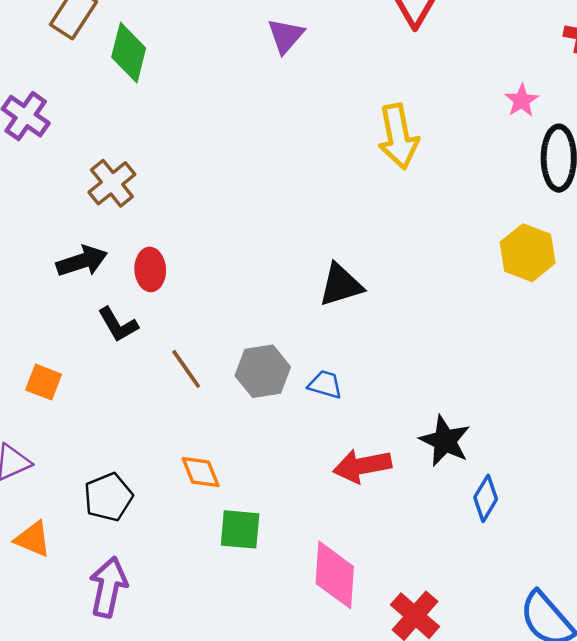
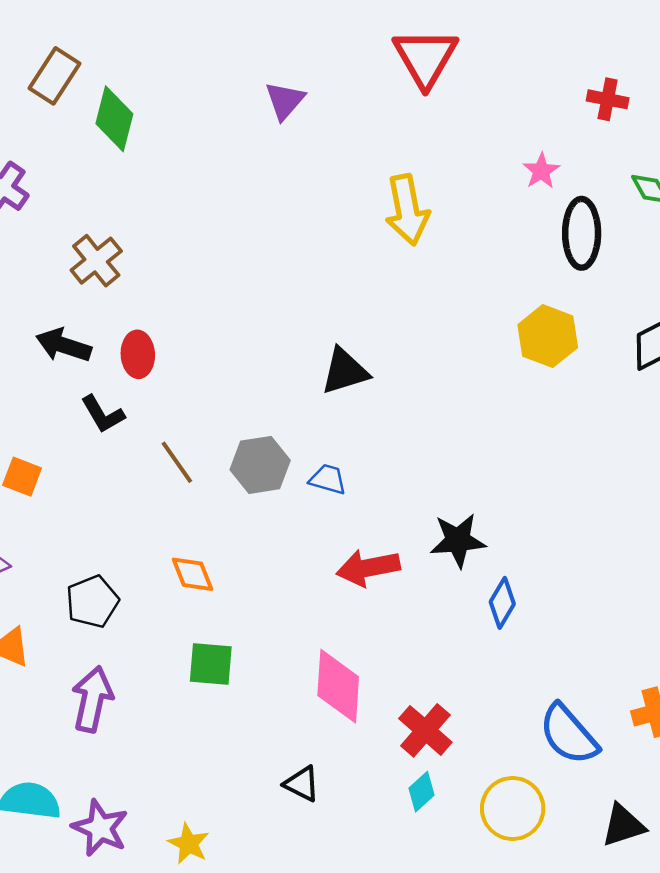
black arrow: (82, 261) -> (64, 345), turned -144
black star: (445, 441) -> (458, 540), turned -30
green square: (240, 529) -> (211, 664), moved

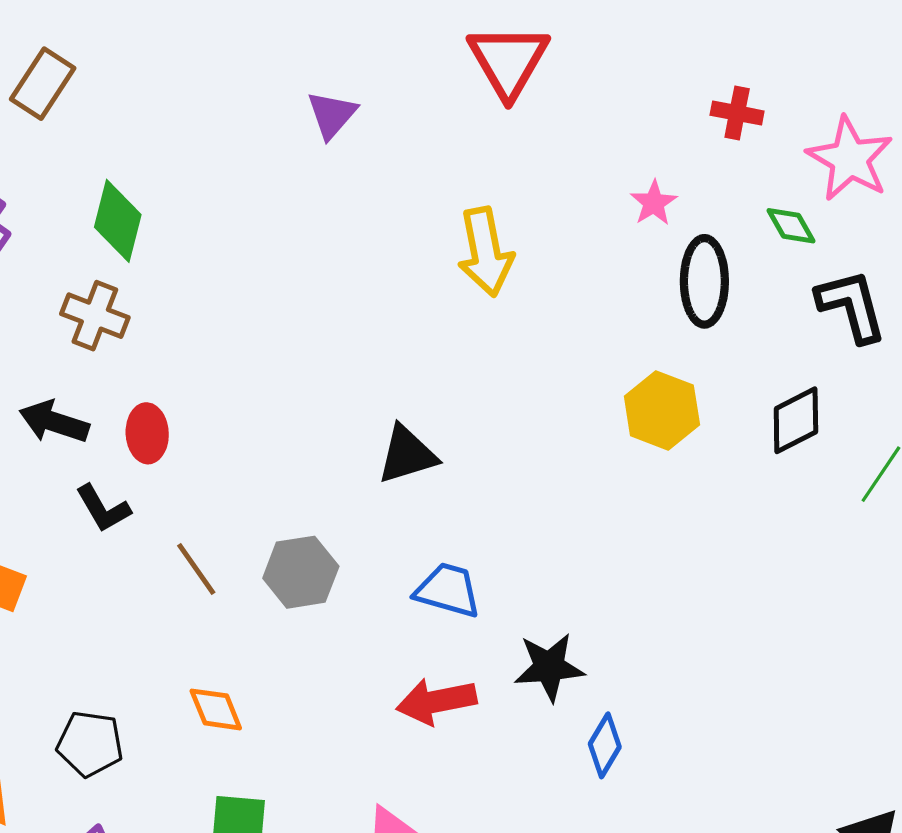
green diamond: (114, 119) -> (118, 221), moved
brown cross: (96, 261) -> (95, 316), turned -30
blue trapezoid: (328, 479) -> (448, 590), moved, size x1.4
black pentagon: (92, 602) -> (90, 744), turned 30

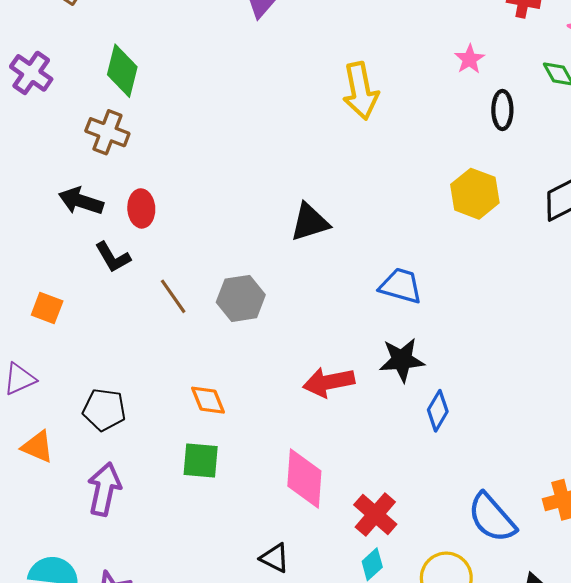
black ellipse: (704, 281) -> (502, 110), size x0.7
blue trapezoid: (448, 590) -> (401, 286), moved
orange diamond: (216, 709) -> (208, 400), moved

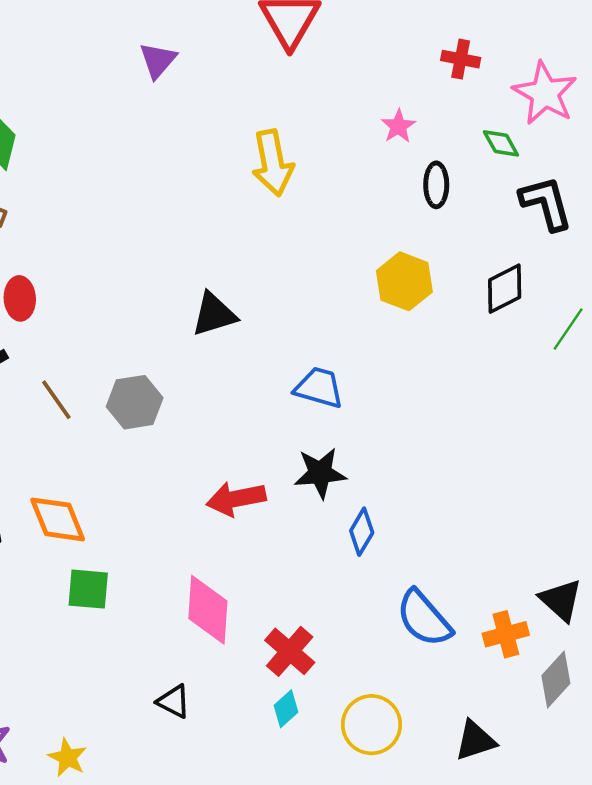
orange diamond: (208, 400) -> (58, 519), moved, size x1.4
blue semicircle: (492, 518) -> (424, 618), moved

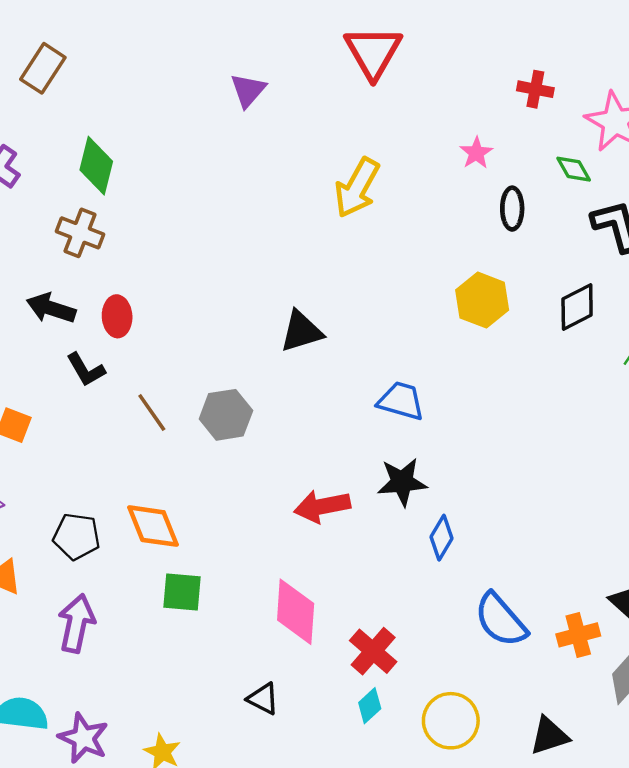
yellow arrow: (273, 163) -> (357, 188), turned 40

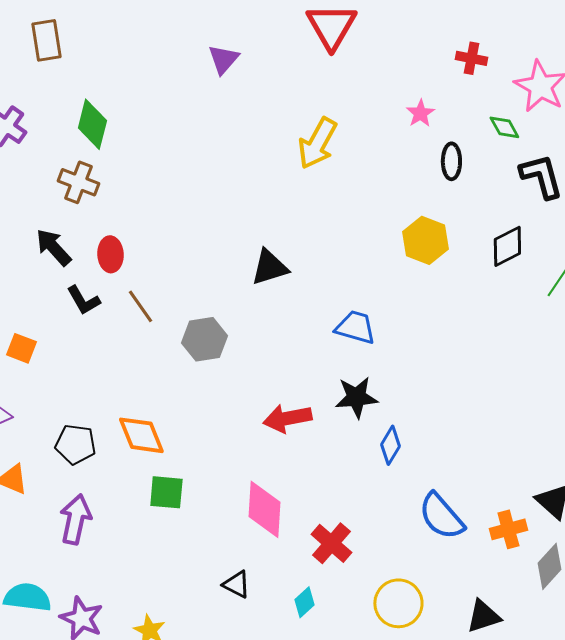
brown rectangle: (43, 68) -> (46, 40), turned -42
black arrow: (51, 308) -> (53, 247), turned 30
brown line: (152, 412) -> (140, 306), moved
cyan diamond: (370, 706) -> (304, 602), moved

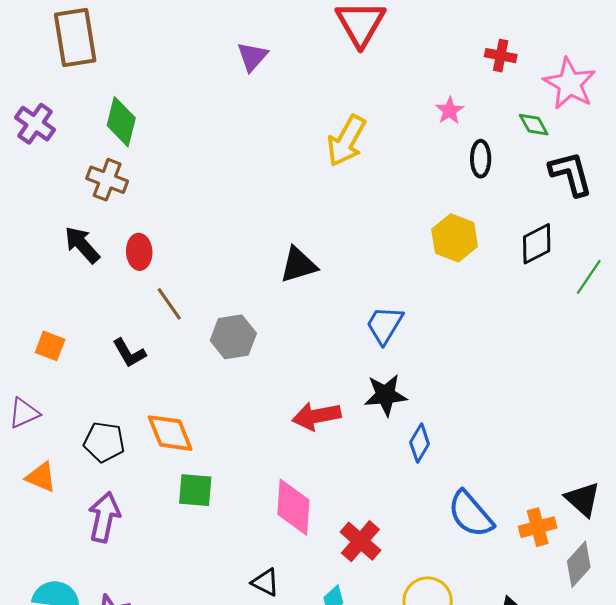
brown rectangle: (46, 40) -> (75, 38), size x1.4
black L-shape: (83, 300) -> (129, 353), moved
blue trapezoid: (355, 327) -> (384, 325), turned -75

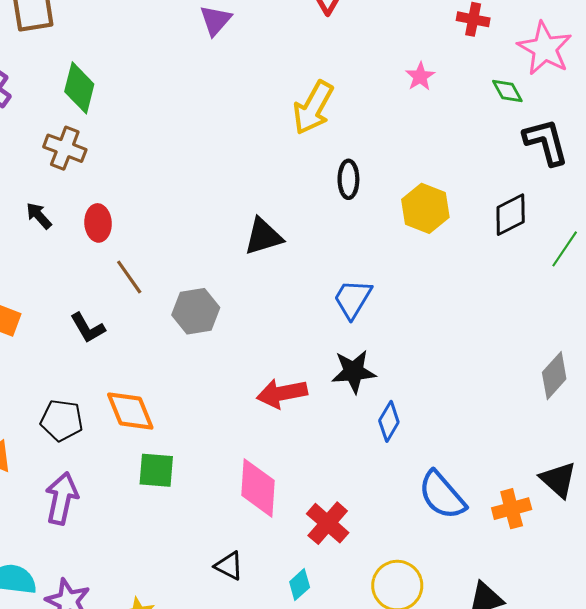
black ellipse: (481, 159) -> (348, 179), moved
black arrow: (82, 245) -> (39, 216), size x0.7
gray diamond: (579, 564) -> (554, 376), moved

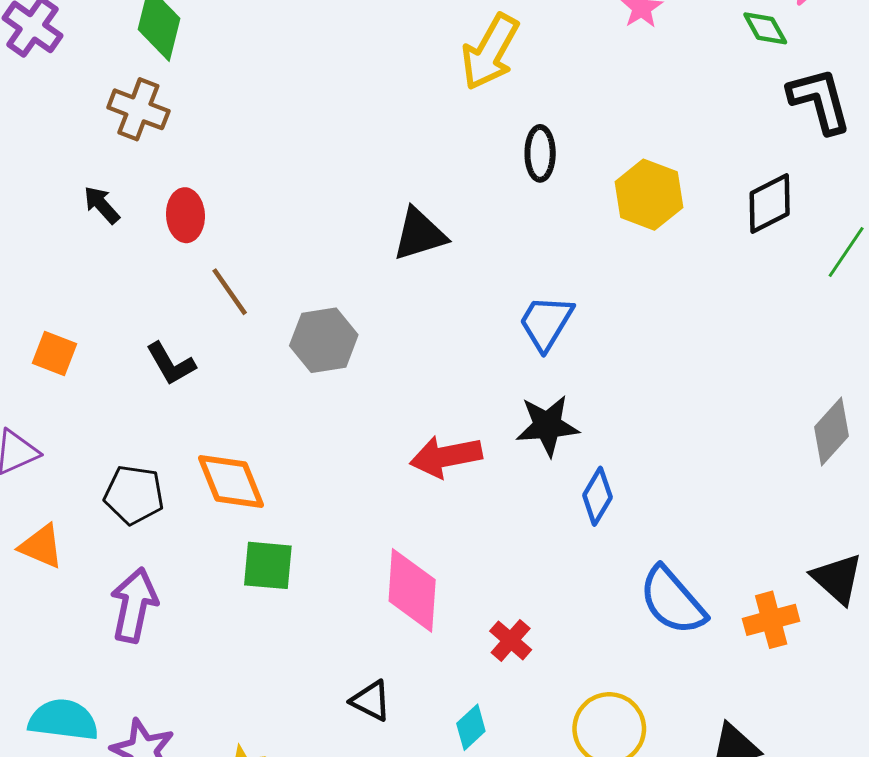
red cross: (328, 523) -> (511, 640), size x0.7

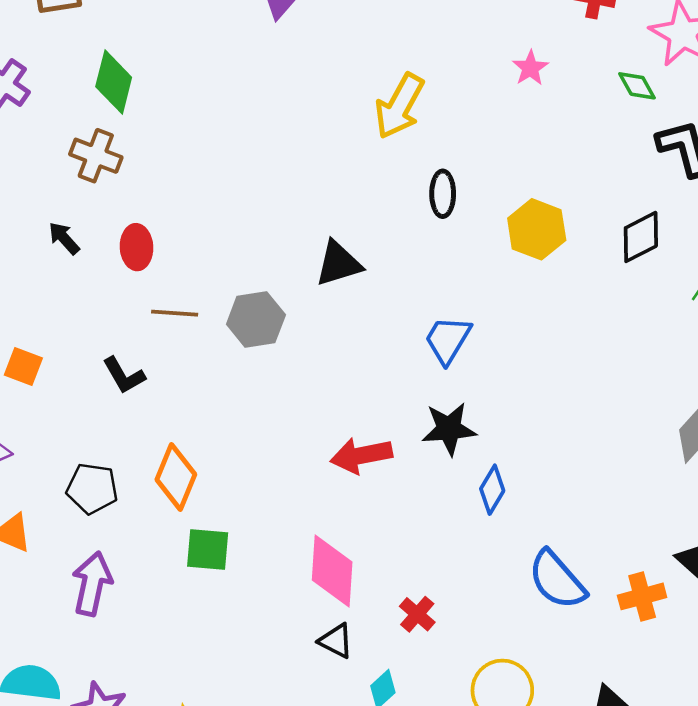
brown line: (230, 292) -> (175, 313), turned -51
gray hexagon: (324, 340) -> (256, 320), moved
orange diamond: (231, 482) -> (176, 477), turned 44
black triangle: (371, 701) -> (336, 641), moved

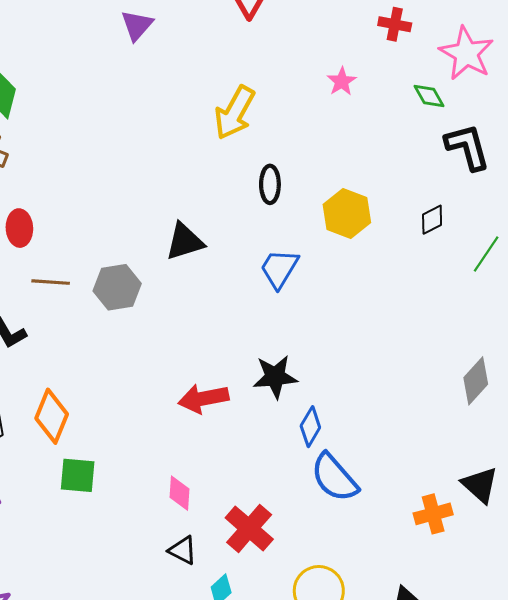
black diamond: (641, 237) -> (432, 220), size x0.7
blue trapezoid: (448, 340) -> (279, 269), moved
pink diamond: (332, 571) -> (179, 493), size x0.6
blue semicircle: (557, 580) -> (334, 478), moved
red cross: (417, 614) -> (249, 528), size x1.6

